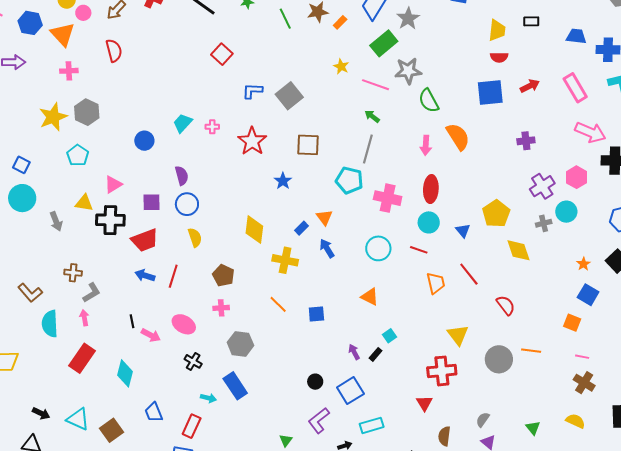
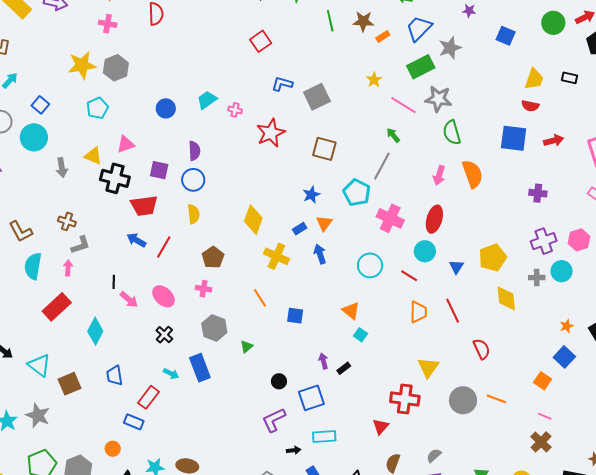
blue star: (283, 181) -> (311, 195), moved
cyan square: (389, 336) -> (360, 335), moved, turned -32
green triangle: (286, 440) -> (247, 347), moved

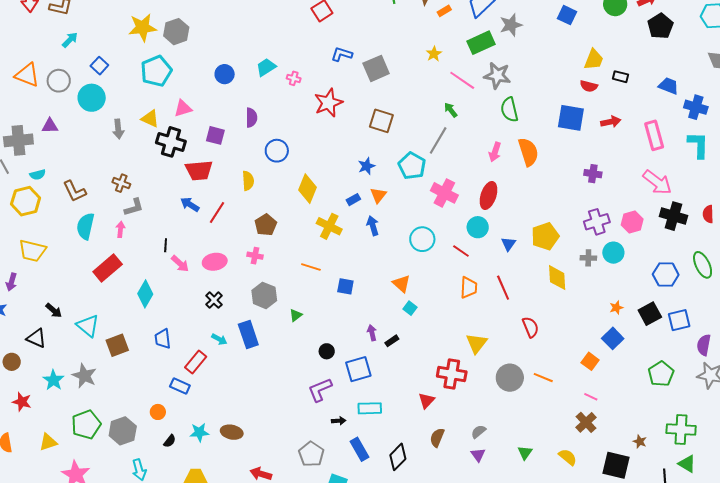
black rectangle: (569, 78) -> (620, 77), moved
cyan pentagon: (97, 108) -> (156, 71), size x1.4
blue circle: (193, 180) -> (277, 151), moved
pink ellipse: (163, 296) -> (215, 262), turned -55
orange line: (260, 298) -> (311, 267), turned -42

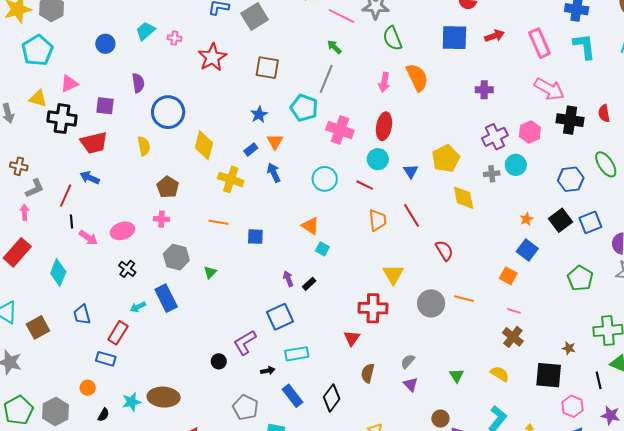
blue circle: (277, 151) -> (168, 112), size x1.4
red line: (217, 213) -> (66, 196), moved
cyan arrow: (219, 339) -> (138, 307), turned 133
black circle: (327, 351) -> (219, 361), moved
brown ellipse: (232, 432) -> (164, 397), size x1.4

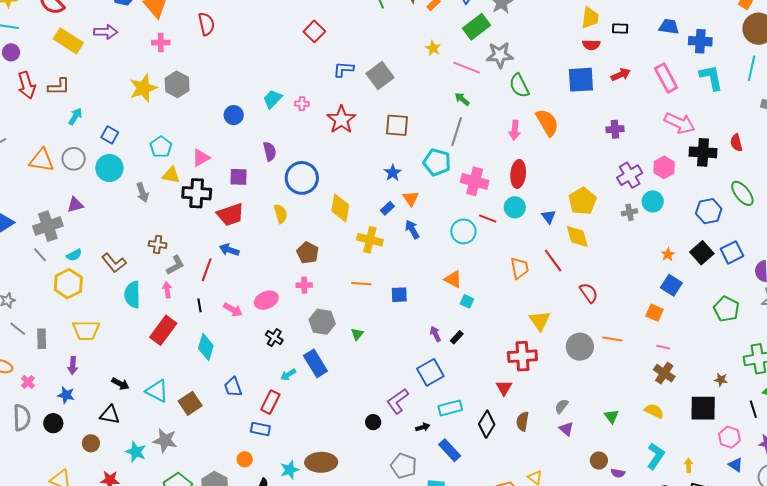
cyan pentagon: (37, 50) -> (161, 147), moved, size x0.7
red line: (365, 185) -> (488, 218), moved
yellow diamond: (464, 198) -> (577, 236), moved
black line: (71, 222) -> (199, 305), moved
black diamond: (332, 398) -> (487, 424), moved

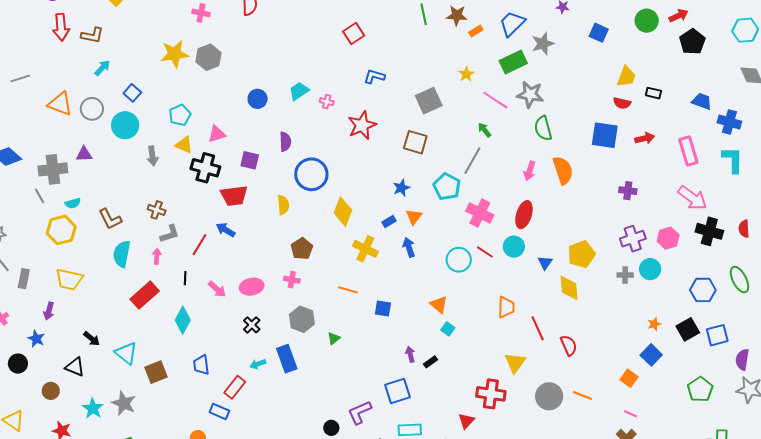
gray square: (380, 75) -> (429, 101), moved
red line: (553, 260) -> (538, 328), moved

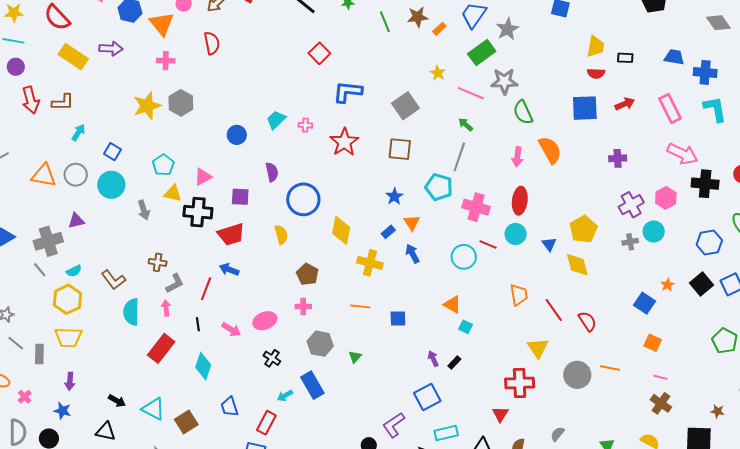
blue L-shape: (374, 76) -> (348, 92), size x1.4
yellow trapezoid: (69, 279) -> (68, 337), moved
blue square: (651, 355) -> (644, 303), moved

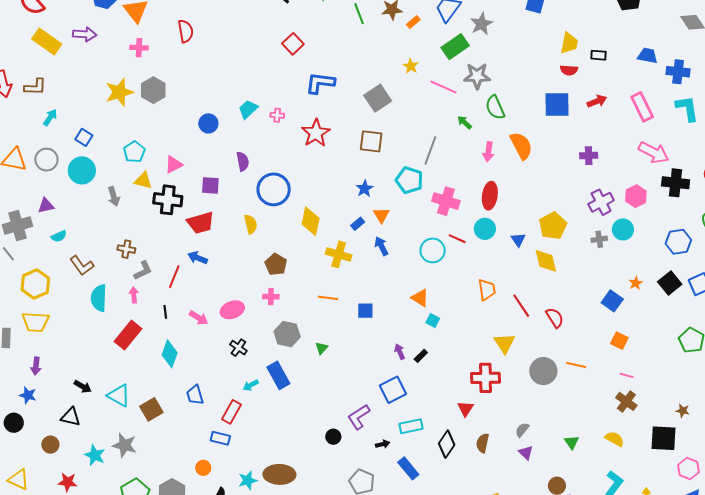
green arrow: (466, 125) -> (465, 122), moved
cyan semicircle: (74, 271) -> (59, 236), moved

